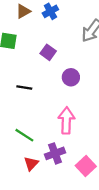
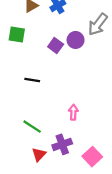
purple circle: (71, 77) -> (76, 40), moved
pink arrow: (66, 120) -> (73, 112), size x0.6

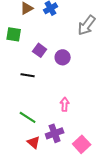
purple circle: (76, 40) -> (63, 57), moved
purple square: (56, 46) -> (40, 50), moved
red triangle: (39, 154) -> (34, 142), turned -32

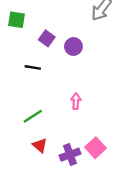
green line: (28, 117) -> (33, 116), turned -66
purple cross: (55, 133) -> (70, 155), moved

